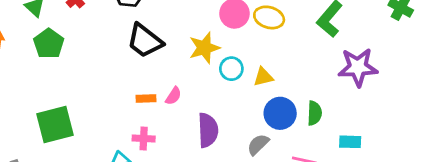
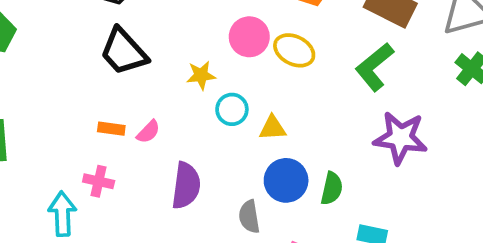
yellow star: (204, 48) -> (201, 75), size x0.7
gray semicircle: (258, 145) -> (249, 217), turned -65

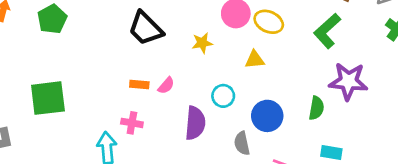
cyan circle: (232, 109) -> (223, 96), moved
yellow triangle: (273, 128) -> (255, 60), moved
green semicircle: (332, 188) -> (316, 108), moved

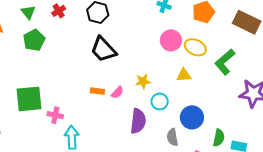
green L-shape: (327, 31) -> (225, 62), moved
yellow star: (202, 43) -> (143, 81), moved
green semicircle: (316, 108) -> (219, 138), moved
pink cross: (132, 123) -> (55, 115), moved

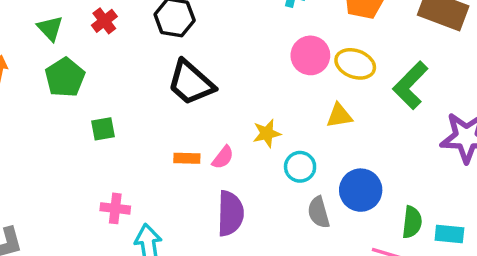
green square: (29, 99) -> (103, 129), moved, size x0.5
purple semicircle: (138, 121) -> (230, 213), moved
gray semicircle: (172, 137) -> (319, 212), moved

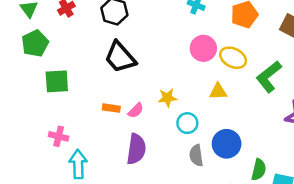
green square: (103, 129) -> (57, 81), size x1.5

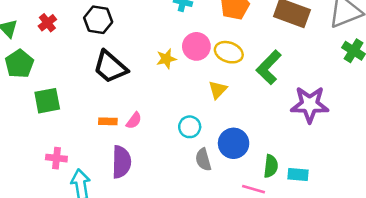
yellow triangle: (218, 92) -> (218, 90), turned -36
yellow star: (167, 98) -> (166, 59), moved
purple semicircle: (136, 149) -> (121, 162), moved

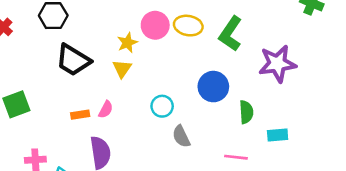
yellow triangle: (218, 90) -> (122, 69), moved
blue circle: (234, 143) -> (213, 87), moved
green semicircle: (271, 166) -> (246, 112), moved

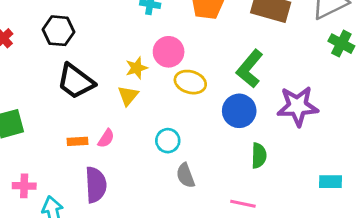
yellow ellipse: (188, 26) -> (190, 82), moved
blue circle: (213, 87) -> (239, 111), moved
cyan rectangle: (278, 135) -> (330, 182), moved

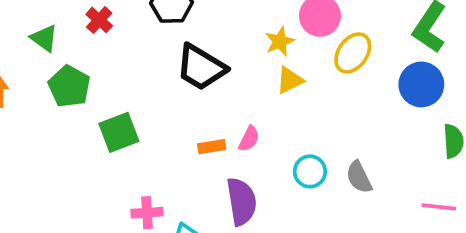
yellow ellipse: (190, 82) -> (353, 53), turned -64
yellow triangle: (128, 96) -> (290, 80), moved, turned 30
cyan circle: (168, 141) -> (310, 171), moved

